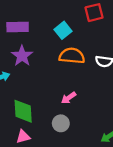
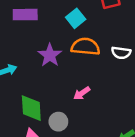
purple star: (22, 56) -> (50, 55), moved
gray circle: (61, 123) -> (58, 122), moved

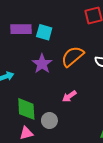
cyan square: (76, 18) -> (44, 32), moved, turned -35
orange semicircle: (85, 47) -> (73, 56), turned -45

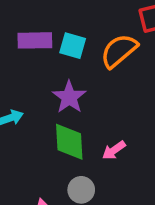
orange semicircle: (73, 56) -> (119, 51), moved
green diamond: (26, 109) -> (69, 142), moved

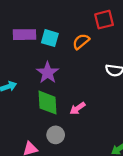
orange semicircle: (119, 51) -> (81, 42), size x0.7

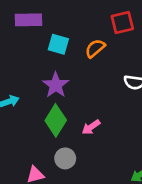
purple rectangle: (24, 35) -> (28, 20), moved
green diamond: (48, 103) -> (56, 120), turned 35

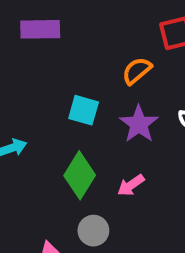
cyan square: (58, 44) -> (84, 110), moved
purple star: (56, 85) -> (139, 124), moved

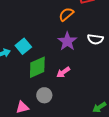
cyan square: (84, 110) -> (23, 46), moved, turned 35
green diamond: (80, 175) -> (37, 67), turned 35

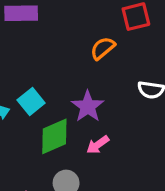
purple star: (67, 41) -> (88, 106), moved

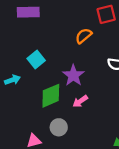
cyan square: (31, 101) -> (36, 60), moved

